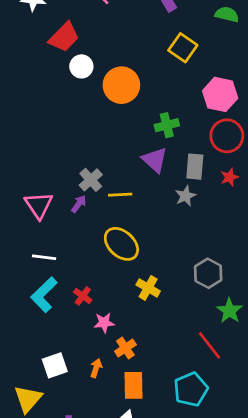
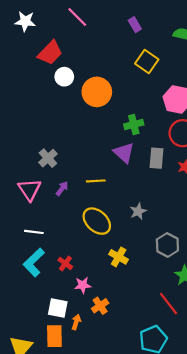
gray cross: (91, 180) -> (48, 158), moved
gray star: (185, 196) -> (138, 211), moved
white square: (55, 365) -> (58, 308), moved, turned 30
orange rectangle: (133, 385) -> (54, 336), moved

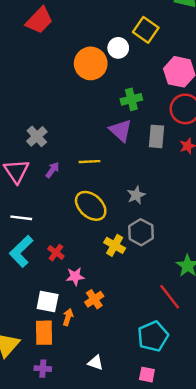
white circle: (64, 77) -> (118, 48), moved
gray hexagon: (167, 245) -> (141, 232), moved

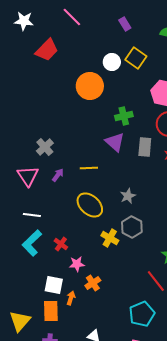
white circle: (118, 48) -> (112, 62), moved

